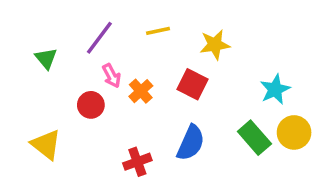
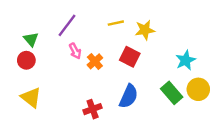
yellow line: (158, 31) -> (116, 23), moved
red circle: (91, 105) -> (26, 60), moved

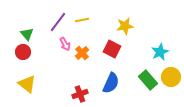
yellow line: (116, 23) -> (82, 20), moved

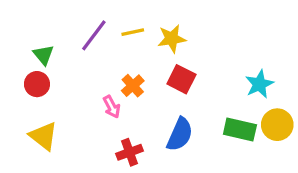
yellow star: (125, 26) -> (172, 39), moved
pink arrow: (65, 44) -> (112, 107), moved
green rectangle: (148, 80) -> (240, 130), turned -36

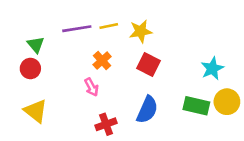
purple line: (94, 35) -> (77, 29), turned 44
orange cross: (133, 86) -> (102, 61), moved

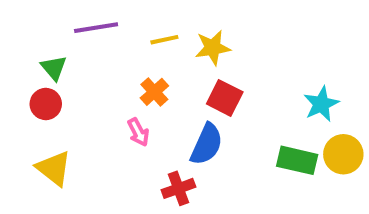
purple line: (77, 29) -> (96, 28), moved
blue semicircle: (147, 110) -> (207, 144), moved
red cross: (106, 124) -> (178, 188), moved

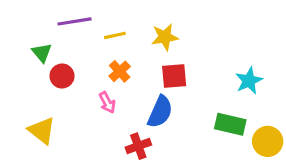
yellow line: (164, 40) -> (115, 35), moved
red square: (225, 98) -> (174, 76), turned -32
red circle: (46, 104) -> (62, 76), moved
yellow circle: (343, 154) -> (268, 141), moved

